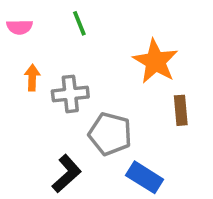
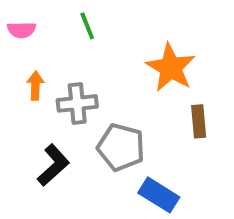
black L-shape: (67, 174) -> (53, 165), moved

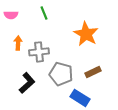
brown rectangle: (199, 121) -> (93, 72), moved, turned 70

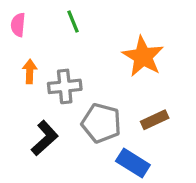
pink semicircle: (11, 15) -> (18, 25), turned 96

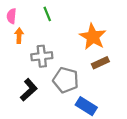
orange arrow: (30, 71) -> (19, 36), moved
brown rectangle: (155, 120) -> (100, 63), moved

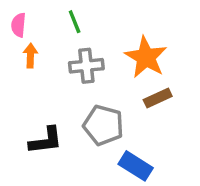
gray cross: (42, 56) -> (86, 66), moved
black L-shape: (29, 90) -> (46, 140), turned 35

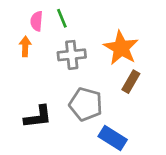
pink semicircle: (19, 25) -> (37, 21), moved
brown rectangle: (158, 98) -> (131, 82), turned -35

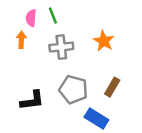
orange star: (121, 48) -> (104, 41), size x0.7
brown rectangle: (131, 82) -> (112, 87), moved

